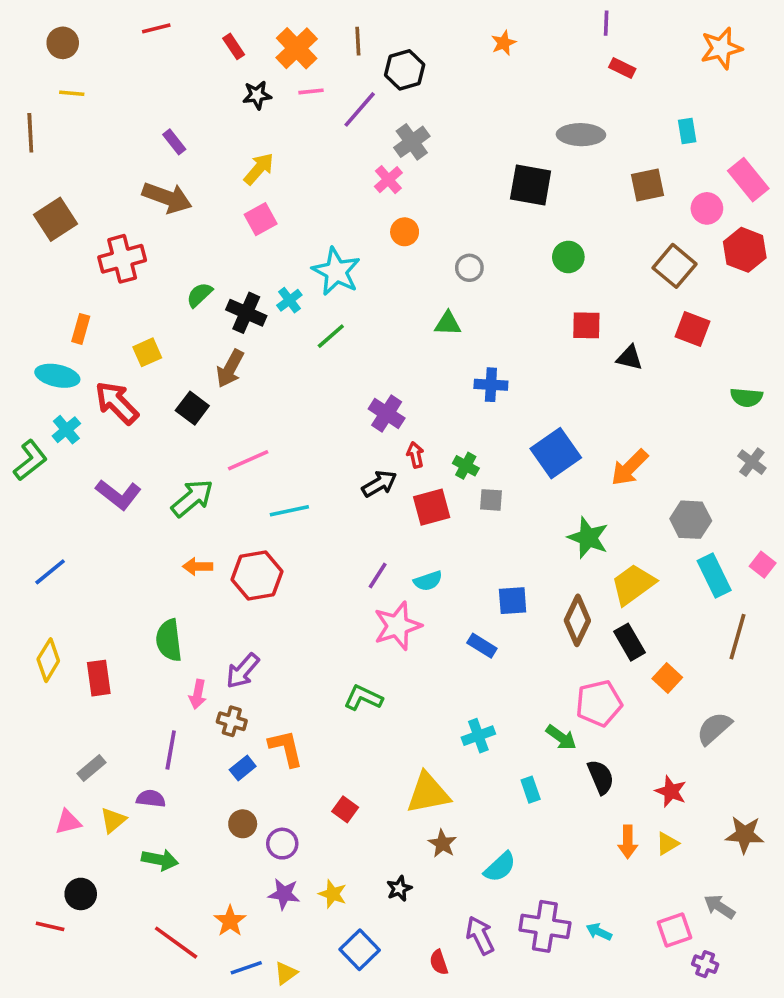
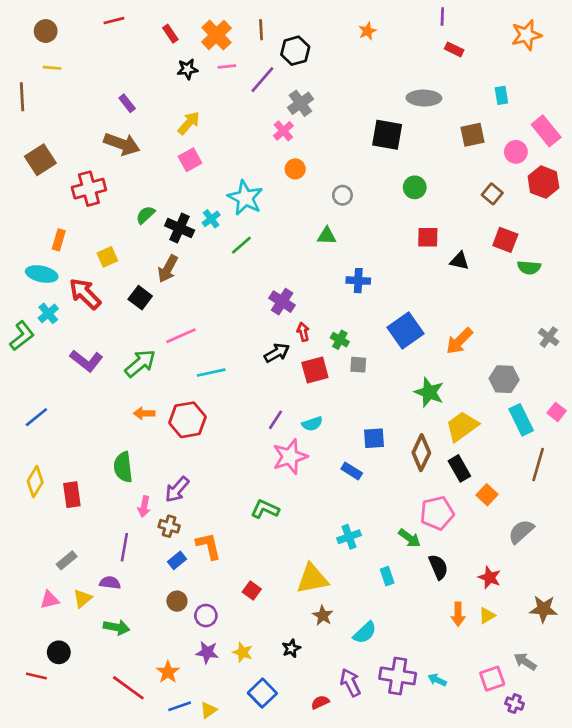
brown square: (675, 266) -> (492, 194), size x0.7
green semicircle: (746, 397) -> (529, 267), moved
red semicircle: (439, 962) -> (320, 702), turned 84

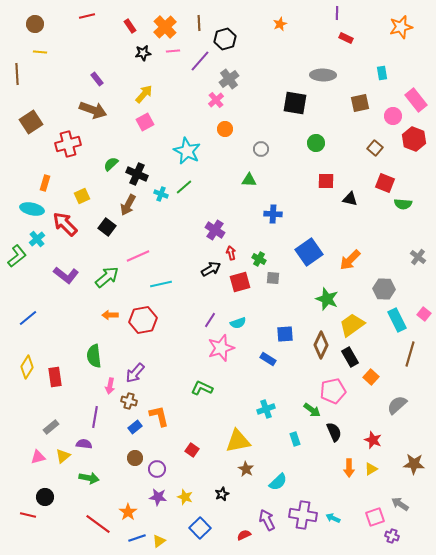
cyan cross: (211, 219) -> (161, 194), moved, turned -32

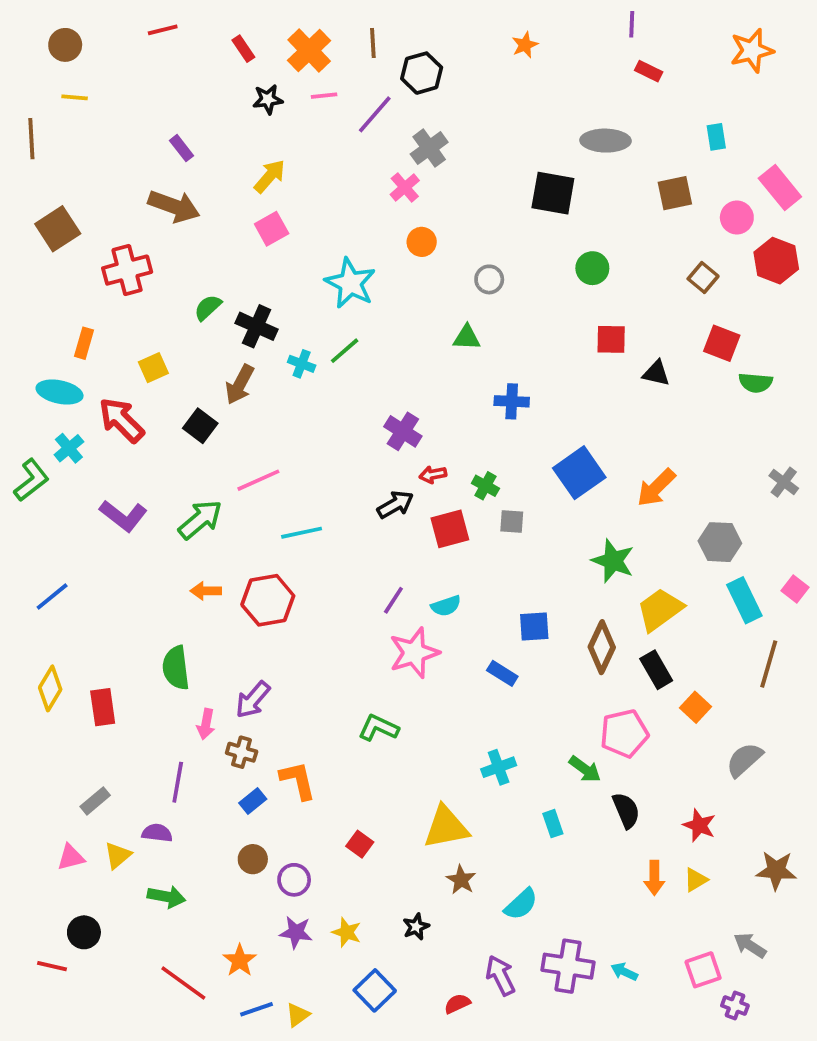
red arrow: (231, 253) -> (433, 475), turned -88

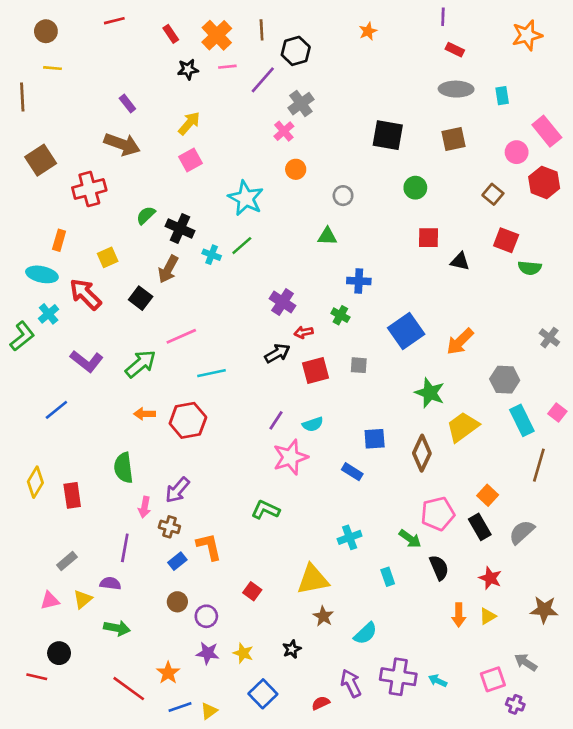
gray ellipse: (606, 141) -> (456, 89), moved
brown square: (675, 193) -> (453, 139), moved
green cross: (485, 486) -> (340, 315), moved
blue line: (52, 596) -> (56, 410), moved
black rectangle: (656, 670) -> (480, 527), moved

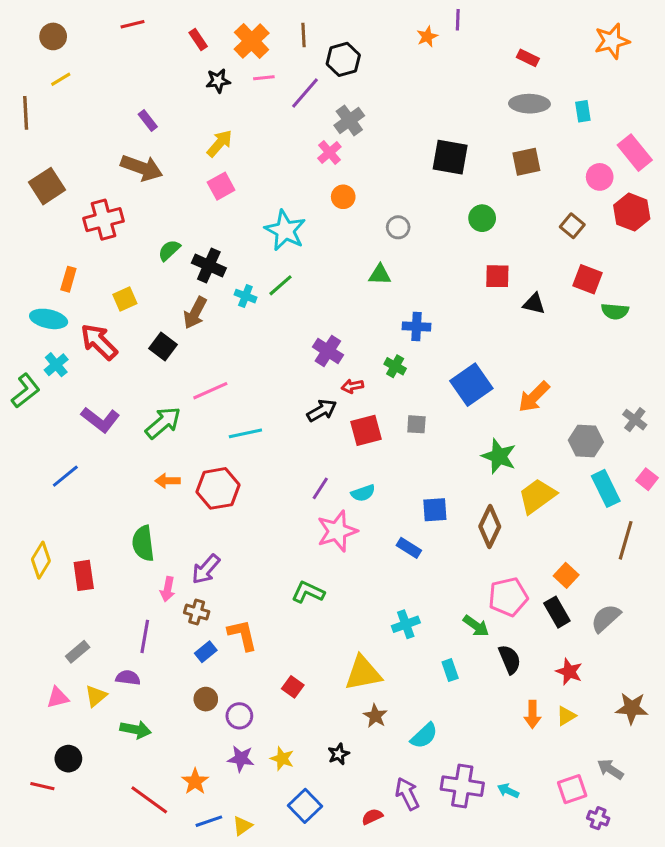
purple line: (443, 17) -> (458, 20), moved
yellow line: (52, 68) -> (61, 79), turned -36
gray cross: (549, 338) -> (635, 420), moved

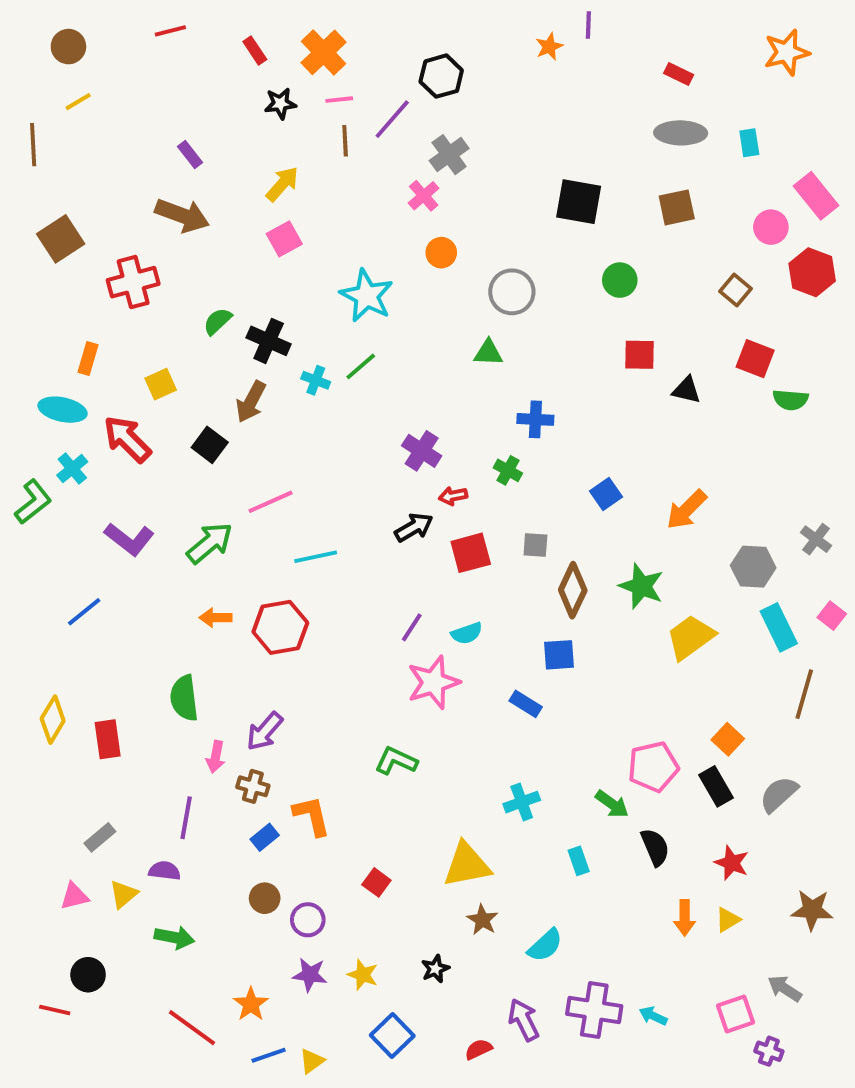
brown line: (303, 35) -> (345, 141), moved
gray circle: (398, 227) -> (512, 292), size x1.5
blue square: (471, 385) -> (606, 494), size x0.6
brown diamond: (490, 527) -> (573, 590), moved

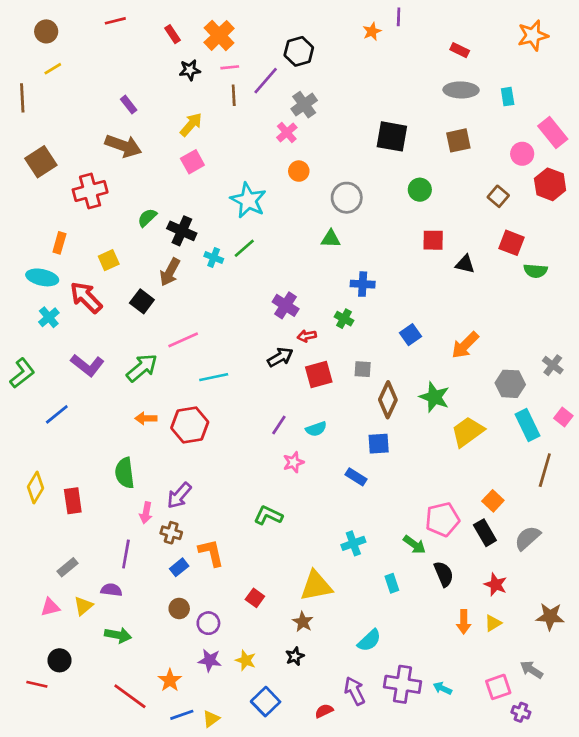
green L-shape: (33, 502) -> (22, 373), moved
pink star: (433, 682) -> (293, 462), size x0.6
brown star: (482, 920) -> (303, 622), moved

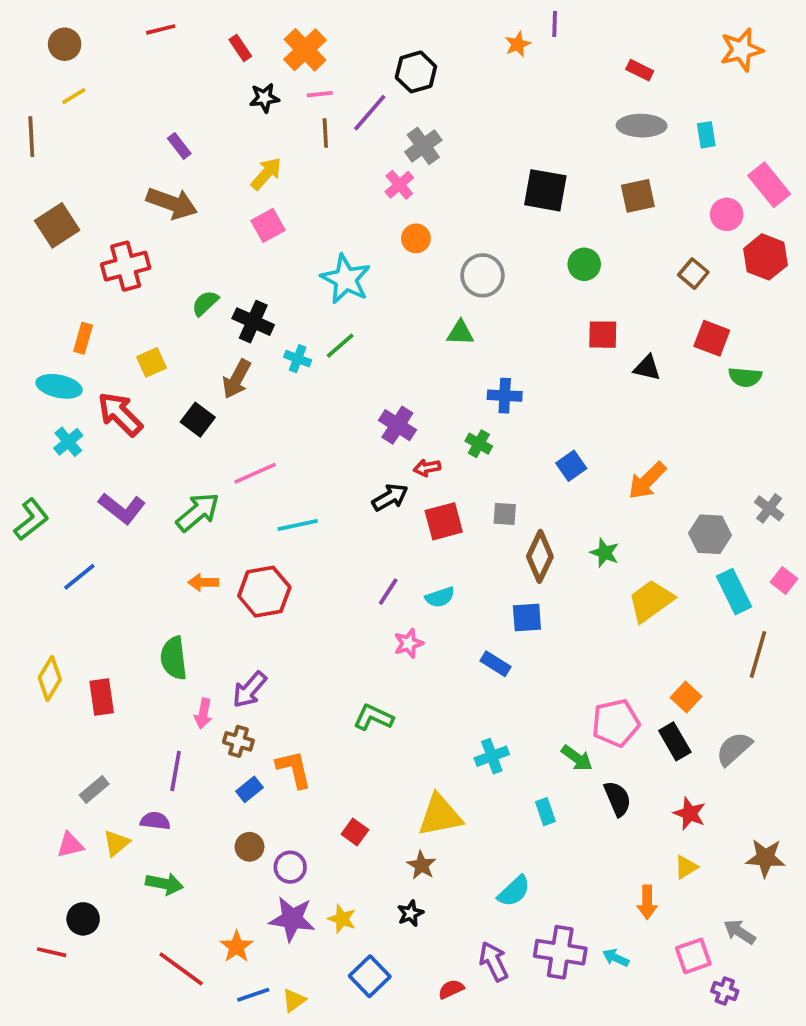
green star: (434, 397) -> (605, 553), size x0.7
orange arrow: (464, 622) -> (647, 902), moved
purple star: (210, 660) -> (292, 919), size x1.4

